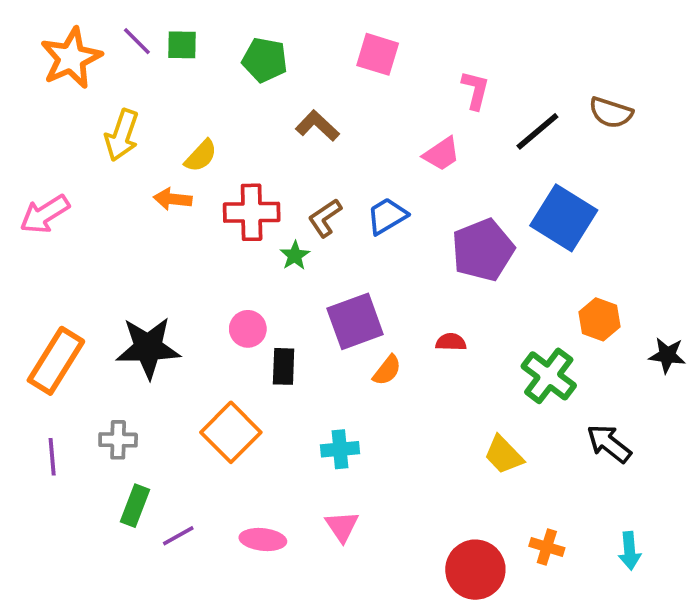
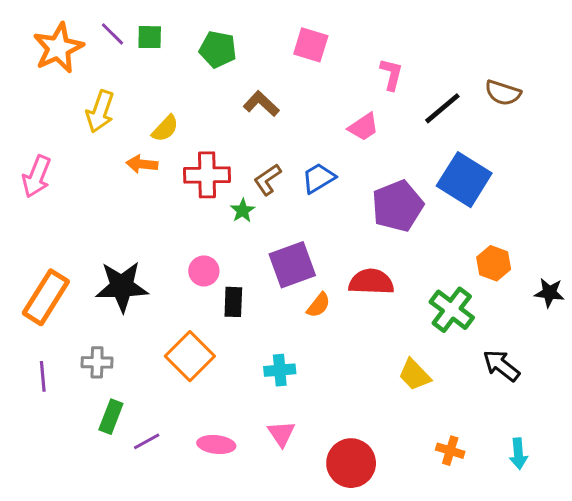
pink arrow: (45, 214) -> (37, 176), turned -36
red semicircle: (451, 342) -> (371, 282), size x1.8
red circle: (475, 570) -> (351, 463), moved

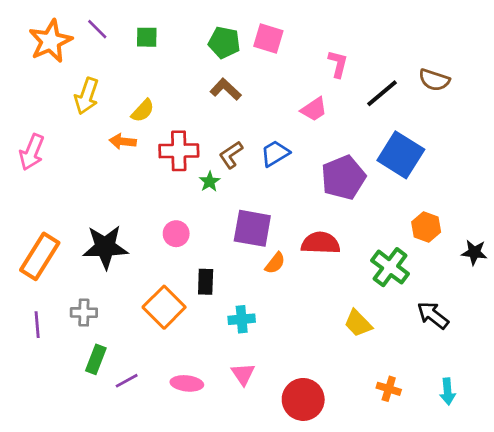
green square: (150, 37) -> (147, 37), moved
green pentagon: (218, 49) -> (224, 42), moved
purple square: (292, 265) -> (252, 228), turned 30
black rectangle: (233, 302) -> (206, 282), moved

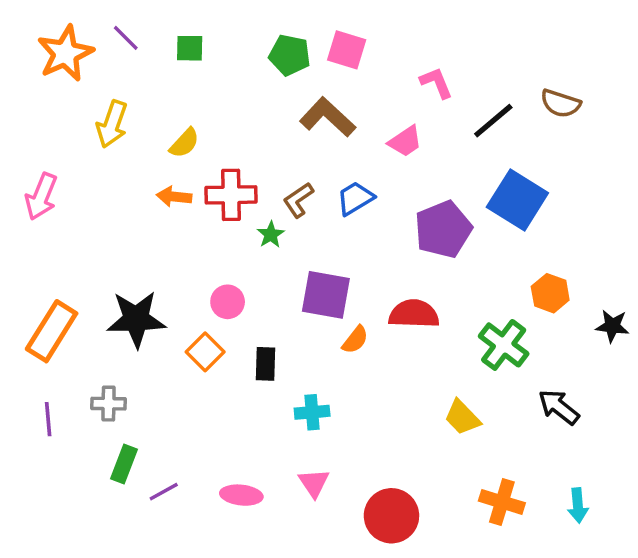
pink L-shape: (338, 64) -> (436, 83), turned -36
brown L-shape: (226, 89) -> (328, 117), moved, size x1.4
orange arrow: (123, 141) -> (174, 197), moved
orange square: (164, 307) -> (205, 352), moved, size x0.7
orange cross: (389, 389) -> (502, 502), size x1.4

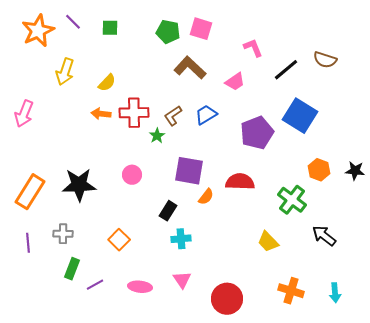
black star: (612, 326) -> (355, 171), moved
orange square: (205, 352) -> (119, 240), moved
black rectangle: (266, 364) -> (168, 211), moved, turned 30

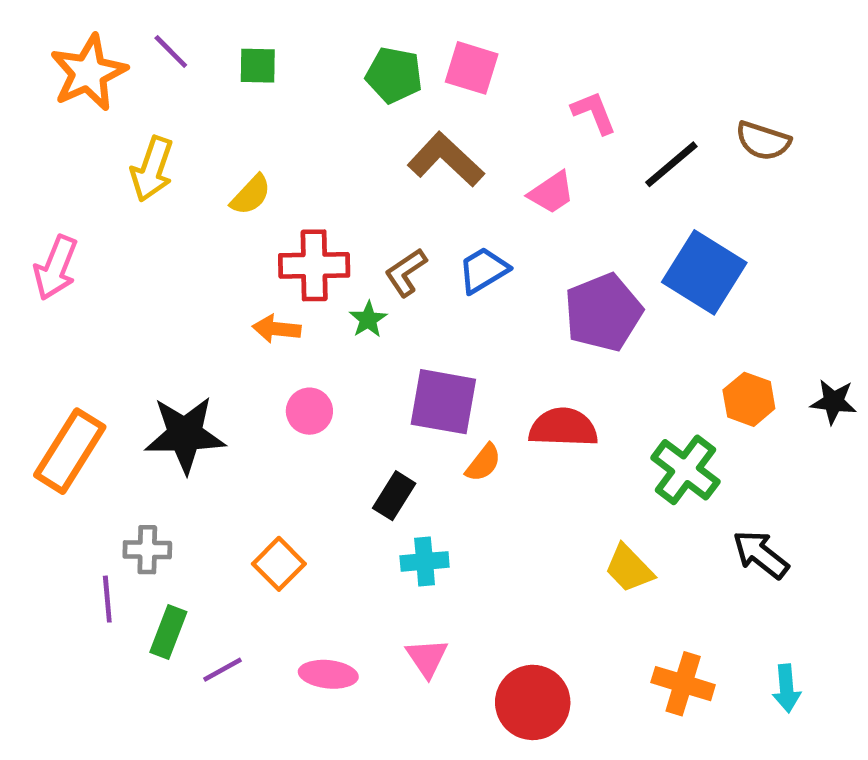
orange arrow: (101, 114) -> (277, 329), moved
purple line: (28, 243) -> (107, 599), moved

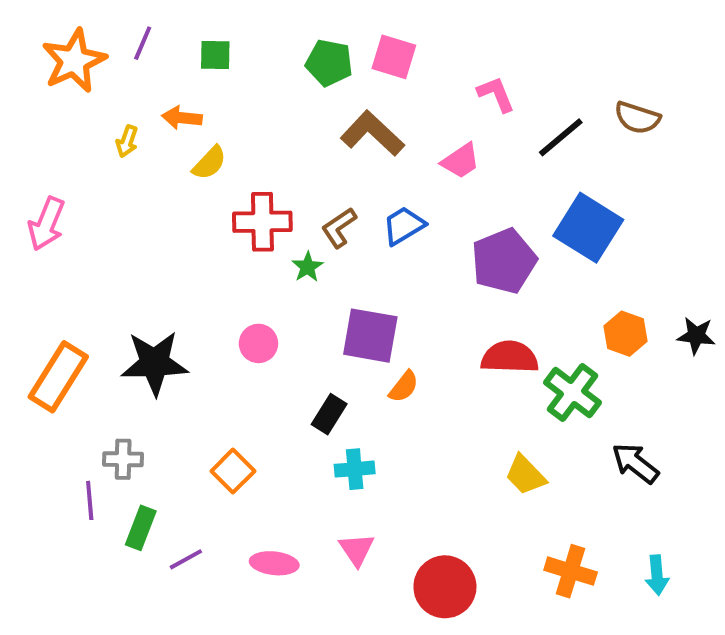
purple line: (171, 52) -> (143, 43), turned 68
yellow arrow: (152, 169) -> (127, 141), size x0.6
orange arrow: (277, 329) -> (182, 118), moved
red semicircle: (563, 428) -> (510, 357), moved

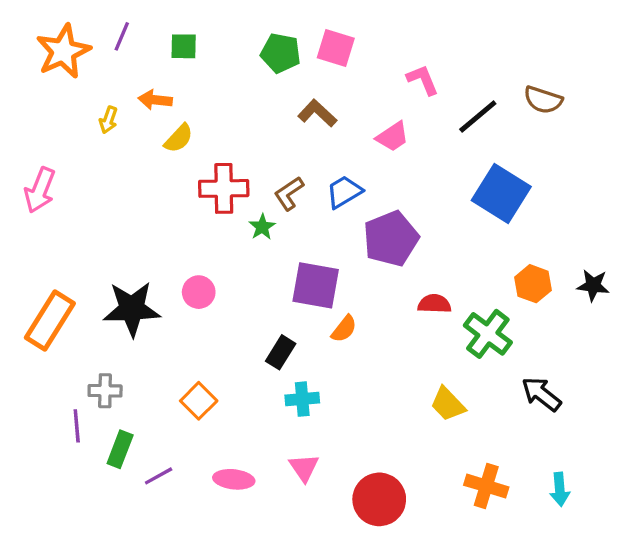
brown L-shape: (372, 133) -> (317, 113), size x0.7
purple pentagon: (504, 261) -> (391, 239), moved
pink circle: (258, 343) -> (199, 292), moved
red semicircle: (510, 357) -> (434, 304), size x0.7

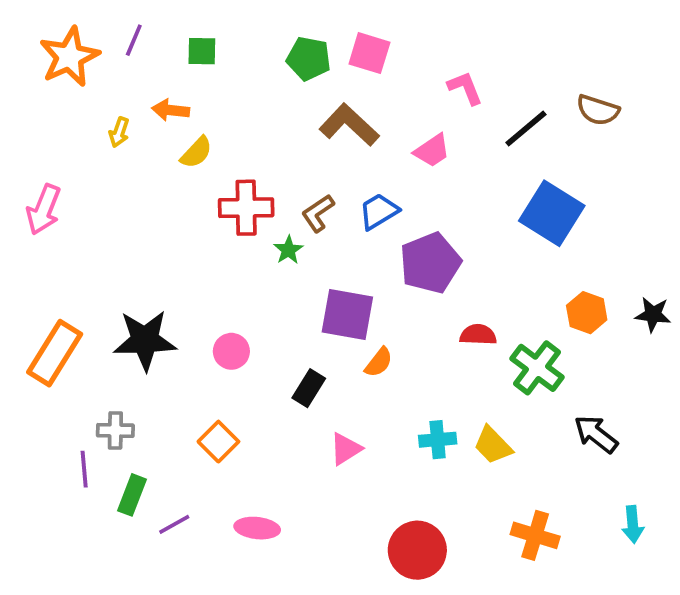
brown L-shape: (317, 113) -> (349, 125), size x1.4
pink circle: (199, 292) -> (231, 351), moved
cyan cross: (302, 399) -> (438, 440), moved
pink triangle: (304, 468) -> (346, 449), moved, turned 32
cyan arrow: (560, 489) -> (633, 524), moved

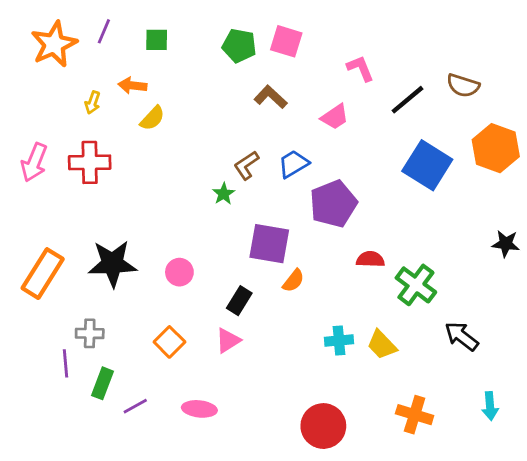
brown L-shape: (349, 125) -> (271, 97), size x0.7
red cross: (246, 208) -> (90, 162), moved
orange hexagon: (587, 313) -> (496, 148), moved, size x1.5
pink triangle: (346, 449) -> (228, 341), moved

